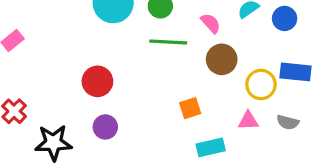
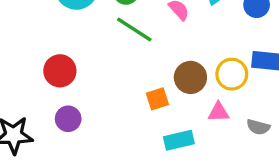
green line: (168, 42) -> (134, 29), turned 30
brown circle: (222, 59) -> (190, 77), moved
gray semicircle: (288, 122) -> (258, 127), moved

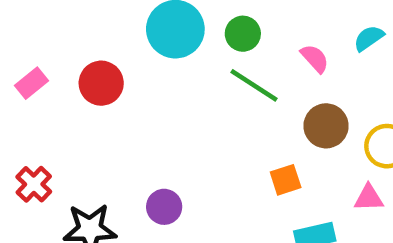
red circle: (60, 71) -> (101, 83), moved
brown circle: (190, 77) -> (326, 126), moved

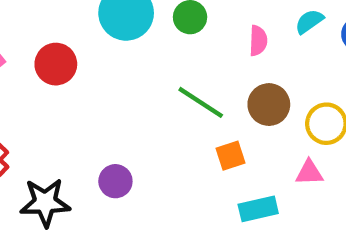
pink semicircle: (315, 58) -> (258, 41), turned 44
green line: (254, 85) -> (201, 102), moved

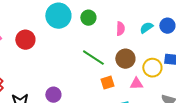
cyan semicircle: (309, 21) -> (146, 28), moved
pink triangle: (309, 173) -> (136, 84), moved

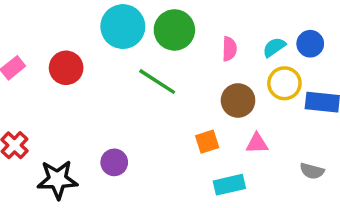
green circle: (88, 18) -> (174, 30), size x1.5
green line: (93, 58) -> (157, 82), moved
yellow circle: (152, 68) -> (284, 83), moved

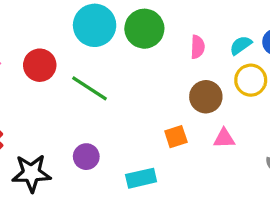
green line: (157, 82) -> (90, 88), moved
cyan rectangle: (229, 185) -> (141, 178), moved

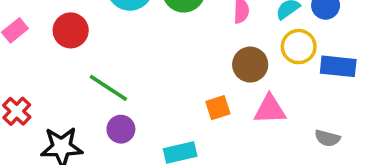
green line: (90, 88) -> (108, 88), moved
pink triangle: (224, 138) -> (270, 109), size x1.4

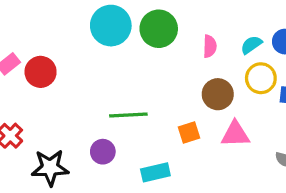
red circle: (71, 30) -> (41, 72), moved
green line: (108, 88) -> (128, 115), moved, turned -36

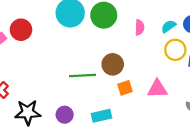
red circle: (41, 72) -> (21, 30), moved
brown circle: (218, 94) -> (113, 64), moved
purple circle: (103, 152) -> (65, 115), moved

